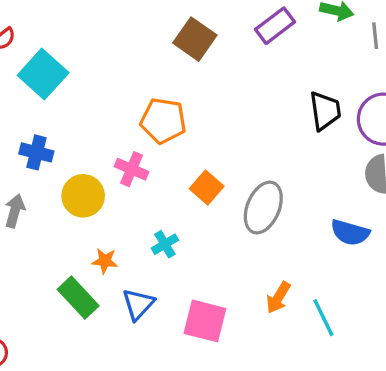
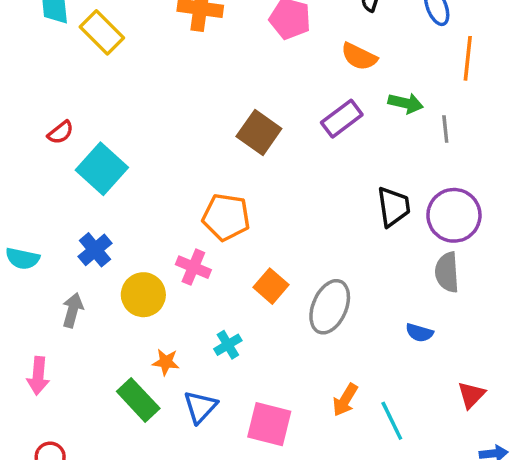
blue cross: (36, 152) -> (95, 250), turned 36
blue semicircle: (350, 233) -> (419, 333), size x0.7

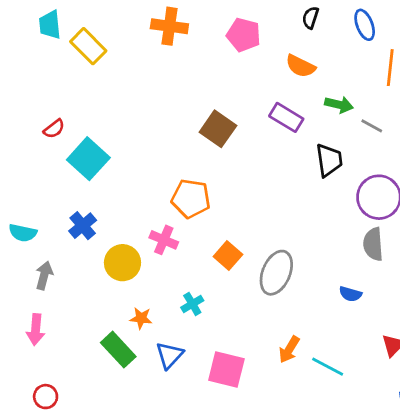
purple rectangle: (342, 119) -> (286, 117), turned 68
gray line: (445, 129) -> (372, 126), turned -55
black trapezoid: (394, 207) -> (329, 160), moved
gray arrow: (73, 310) -> (44, 275), moved
cyan line: (392, 421) -> (328, 367), turned -36

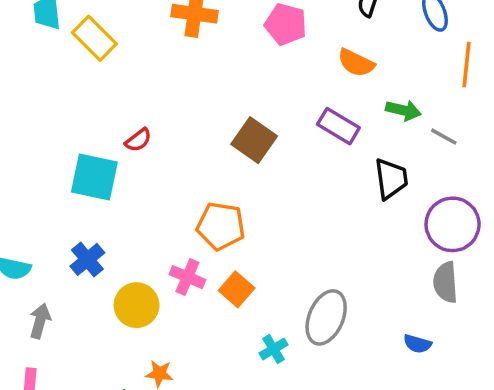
red semicircle: (54, 129) -> (138, 140), moved
cyan square: (88, 159) -> (94, 177), turned -30
orange square: (228, 256) -> (237, 289), moved
cyan cross: (192, 304) -> (273, 349), moved

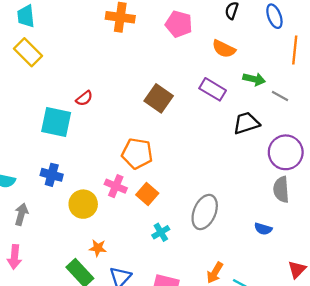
yellow rectangle: (94, 38) -> (28, 52), moved
black trapezoid: (391, 179) -> (246, 123), turned -100
blue cross: (87, 259) -> (52, 175), turned -35
cyan cross: (273, 349) -> (161, 232), moved

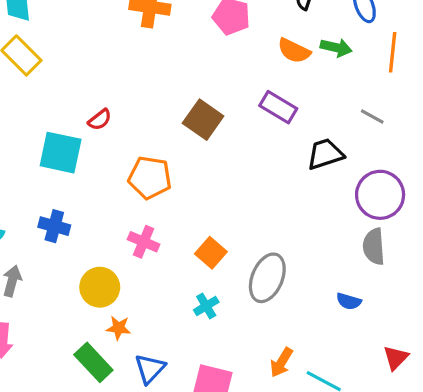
green arrow: (254, 79) -> (336, 48), moved
orange pentagon: (137, 153) -> (150, 178), moved
orange square: (147, 194) -> (211, 253), moved
yellow circle: (83, 204) -> (100, 287), moved

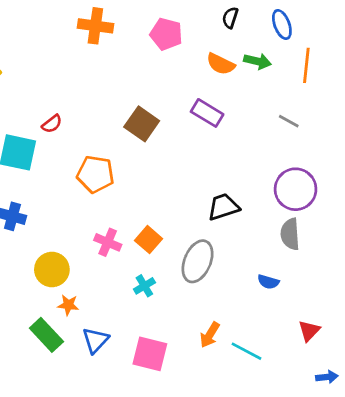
black trapezoid: (325, 154) -> (223, 207), moved
pink cross: (144, 242) -> (108, 242), moved

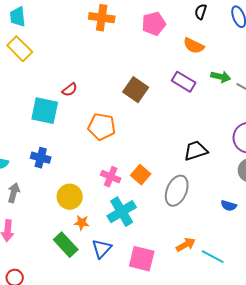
pink pentagon: (166, 34) -> (154, 24), turned -30
green arrow: (257, 61) -> (221, 77), moved
cyan cross: (144, 286) -> (122, 212), moved, size x1.8
orange arrow: (210, 335) -> (186, 245), turned -150

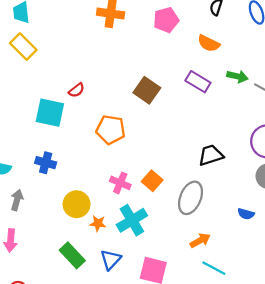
orange star: (82, 223) -> (98, 223), moved
orange arrow: (186, 245) -> (200, 240), moved
cyan line: (213, 257) -> (214, 268), moved

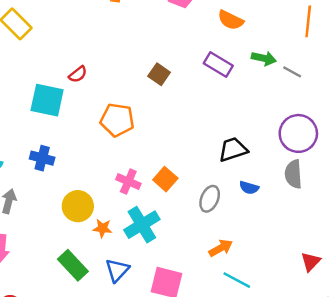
brown square: (147, 90) -> (159, 74), size x0.7
gray ellipse: (191, 198) -> (210, 199), size x0.7
blue semicircle: (246, 214) -> (249, 188), moved

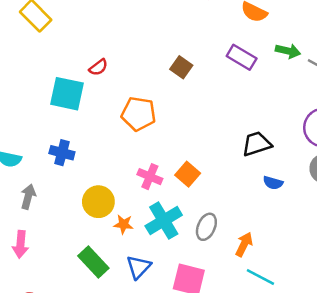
gray ellipse: (210, 199) -> (206, 227), moved
orange arrow: (221, 248) -> (244, 244), turned -35

